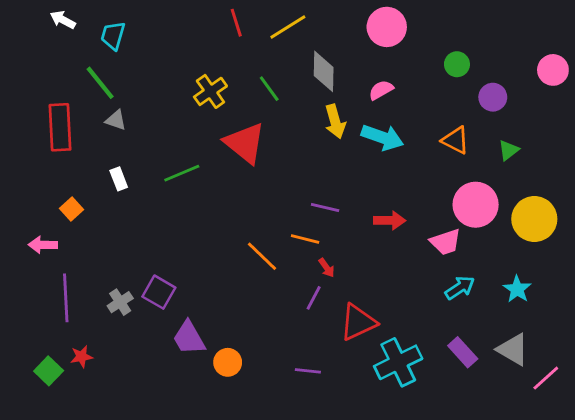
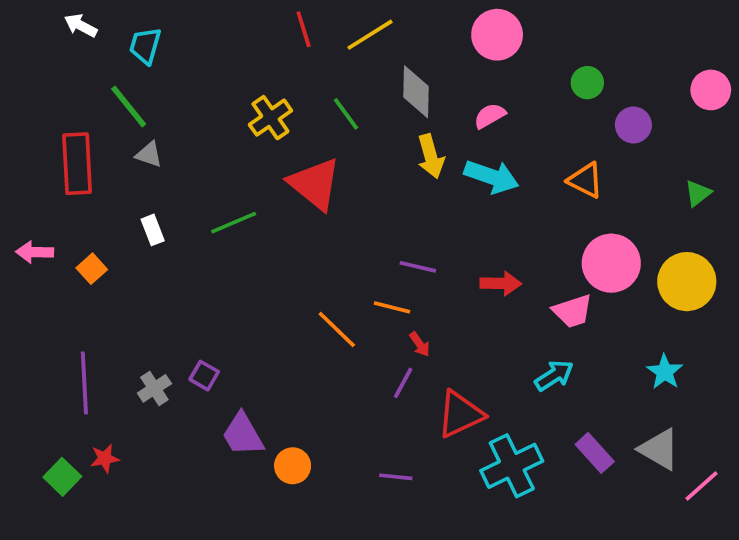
green triangle: (509, 150) -> (698, 193), moved
pink arrow: (43, 245) -> (35, 252), moved
cyan arrow: (460, 288) -> (554, 376), moved
purple square: (159, 292) -> (204, 376), size x0.7

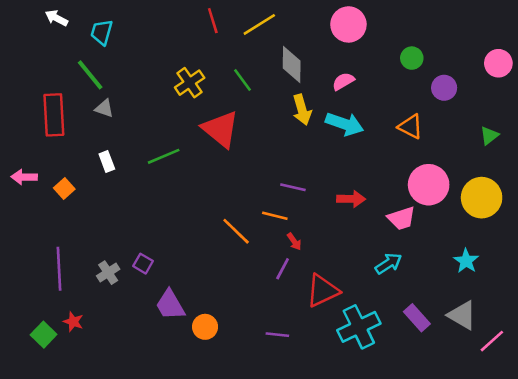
red star: (105, 458) -> (73, 322), turned 30

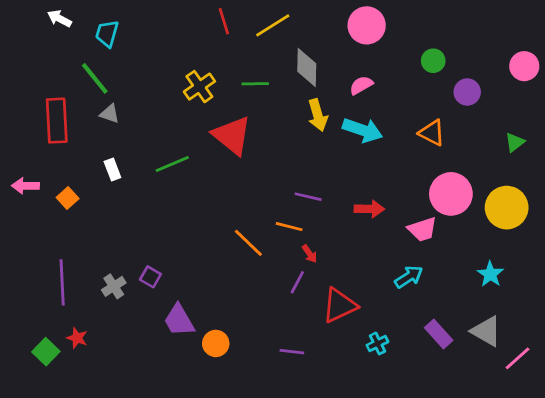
green line: (243, 80) -> (255, 84), turned -55
cyan cross: (359, 327) -> (377, 343), size x0.5

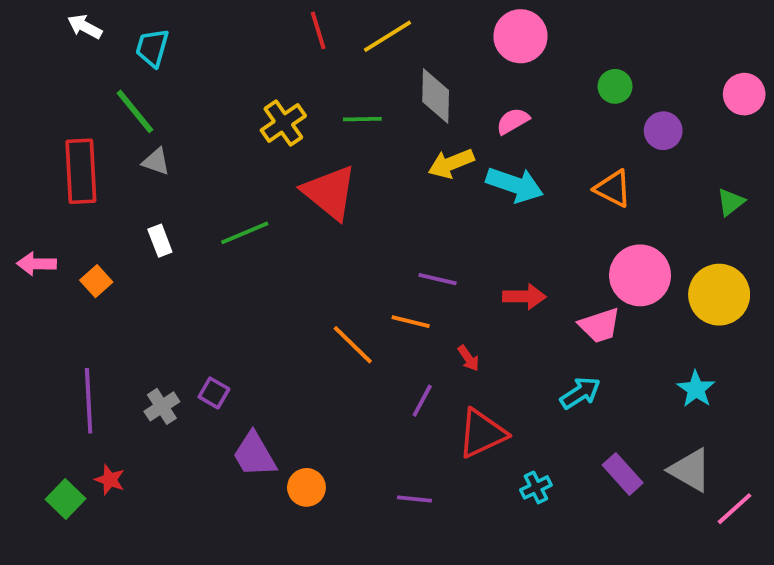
yellow arrow: (318, 115) -> (451, 163), turned 84
red arrow: (310, 254) -> (468, 358), moved

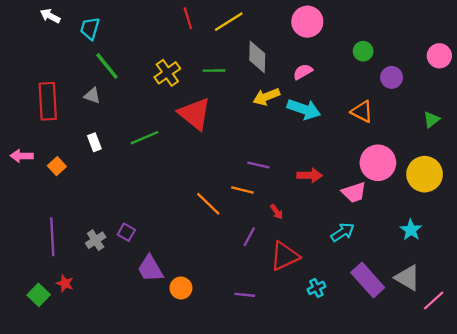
green line: (135, 111) -> (107, 66), moved
purple rectangle: (623, 474) -> (368, 280), size x1.4

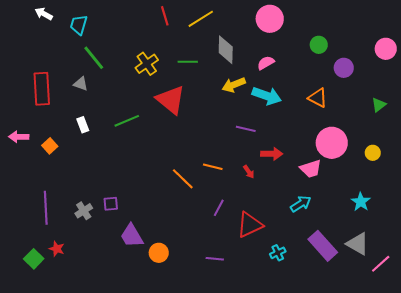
purple line: (258, 165) -> (246, 129), moved
yellow circle: (425, 174) -> (373, 153), size x0.5
red arrow: (277, 212) -> (249, 172), moved
purple square: (126, 232) -> (111, 204), turned -35

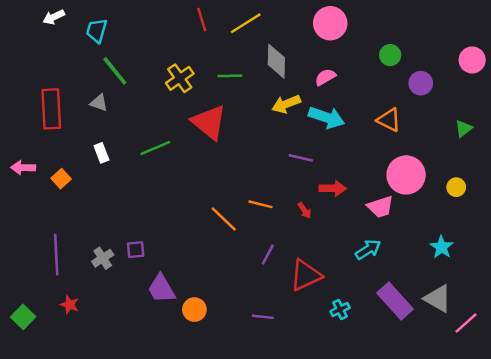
white arrow: (44, 14) -> (54, 17), turned -54
green square: (34, 259) -> (23, 317), moved

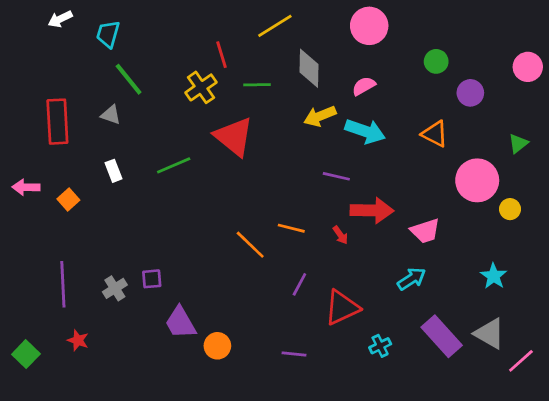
red line: (202, 20) -> (222, 55), moved
pink circle: (406, 175) -> (477, 180), moved
red arrow: (333, 188) -> (372, 210), size x1.4

